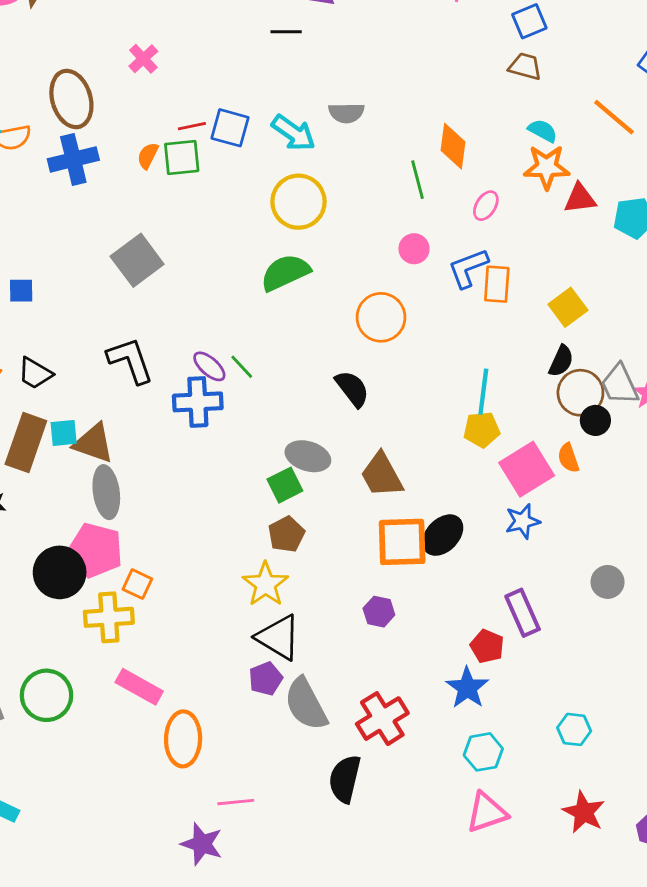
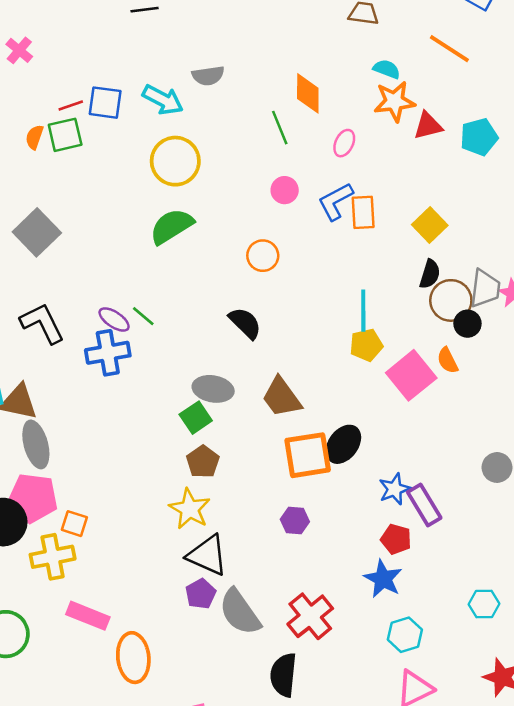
orange circle: (381, 317) -> (263, 256), size x0.7
gray trapezoid: (620, 384) -> (485, 288), turned -141
blue star: (523, 521) -> (394, 489), moved

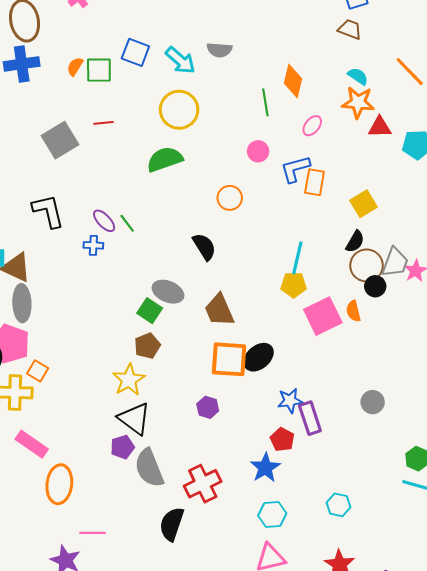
red line: (71, 105) -> (104, 123), moved
blue cross: (108, 353) -> (93, 245), size x0.6
green square: (196, 418) -> (150, 311), turned -35

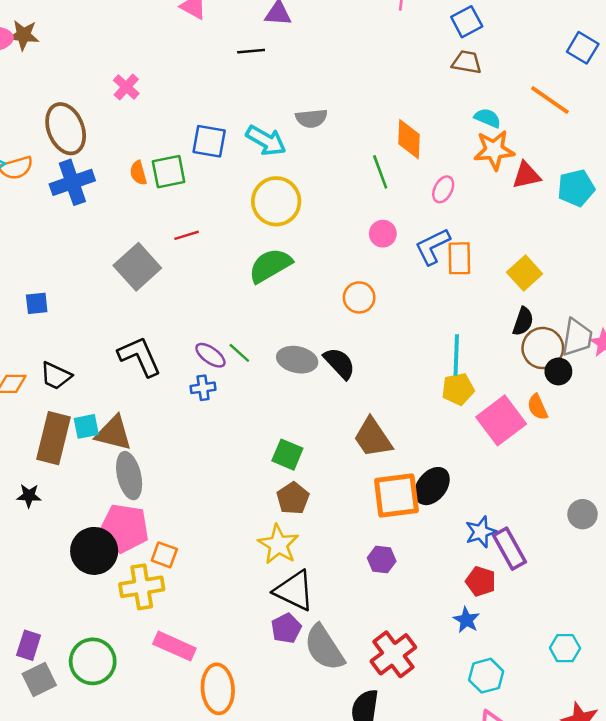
orange semicircle: (75, 66) -> (138, 173), turned -36
gray ellipse: (168, 292) -> (297, 360), moved
blue star: (265, 468) -> (466, 620), size x0.7

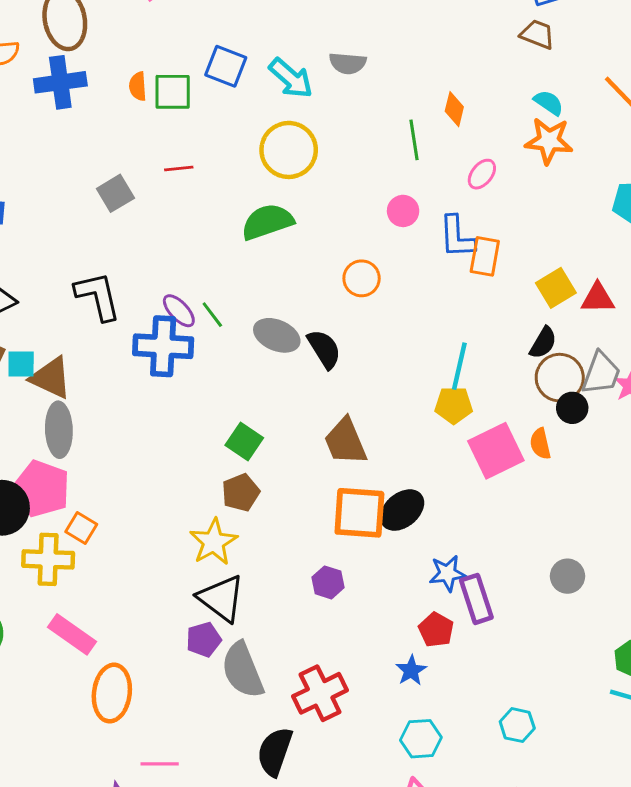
orange diamond: (409, 139) -> (454, 109), size x0.7
red triangle: (526, 175) -> (598, 298), moved
blue L-shape: (433, 246) -> (457, 237), turned -78
gray square: (137, 267) -> (115, 193), size x0.7
blue cross: (203, 388) -> (163, 346), size x2.0

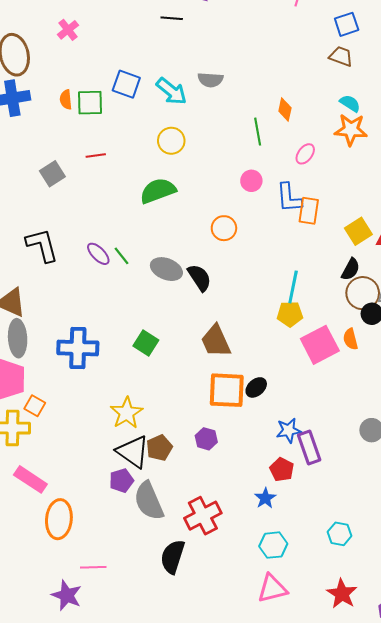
yellow circle: (289, 150) -> (171, 141), size x0.7
blue cross: (163, 346) -> (78, 348), moved
brown pentagon: (241, 493) -> (159, 448), moved
black ellipse: (402, 510) -> (256, 387), size x0.7

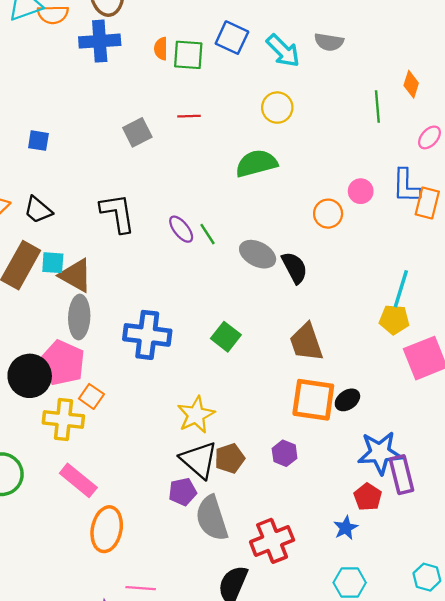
pink circle: (251, 181) -> (361, 191), moved
blue star: (289, 430) -> (380, 453), size x1.5

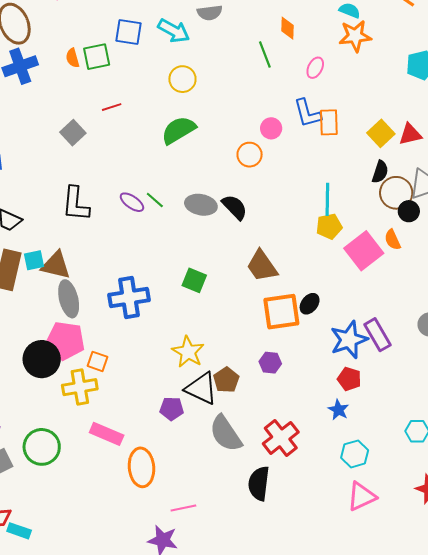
black L-shape: (118, 213) -> (76, 204), turned -150
purple rectangle: (402, 475) -> (377, 335), moved
purple pentagon: (183, 492) -> (172, 409), moved, turned 30

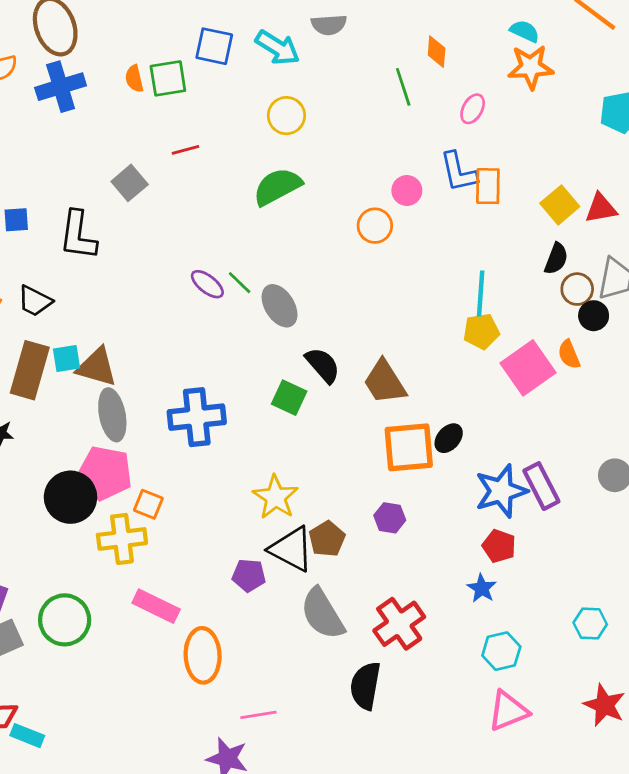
brown circle: (396, 193) -> (577, 289), size x0.7
black L-shape: (76, 204) -> (78, 235), moved
gray ellipse: (201, 205) -> (280, 306), moved, turned 44
black semicircle: (235, 207) -> (323, 365), moved

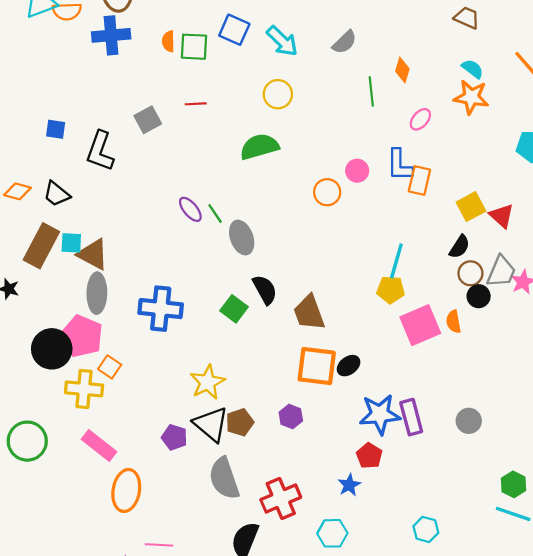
gray semicircle: (329, 25) -> (344, 42), moved, turned -52
red triangle: (601, 208) -> (502, 216), turned 40
cyan hexagon: (501, 651) -> (332, 533), moved

